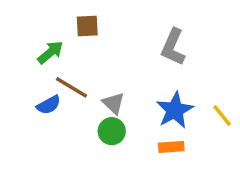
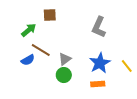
gray triangle: (113, 103) -> (65, 59), turned 40

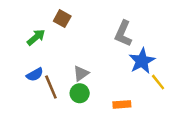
brown square: (50, 15) -> (62, 19), turned 32
brown line: (41, 50) -> (51, 87), moved, turned 36
blue star: (100, 63) -> (142, 61), moved

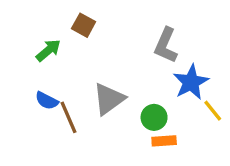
gray triangle: (81, 73) -> (109, 99), size x1.5
blue semicircle: (35, 75) -> (47, 101), turned 56
green circle: (80, 93) -> (154, 117), moved

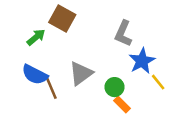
brown square: (84, 25) -> (62, 19), size x1.5
blue semicircle: (47, 101) -> (35, 75), size x1.5
orange rectangle: (164, 141) -> (122, 104), turned 49

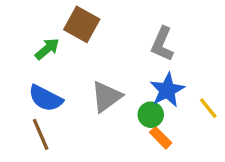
blue star: (142, 61) -> (167, 90), moved
brown line: (51, 87) -> (41, 134), moved

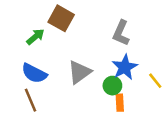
orange rectangle: (161, 138) -> (120, 103), turned 42

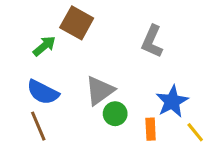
blue star: (125, 67) -> (172, 101), moved
yellow line: (155, 81) -> (195, 132), moved
green circle: (112, 86) -> (115, 114), moved

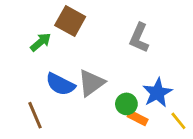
blue semicircle: (43, 92) -> (60, 84), moved
green circle: (115, 114) -> (126, 104), moved
orange rectangle: (151, 129) -> (138, 118), turned -60

